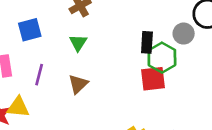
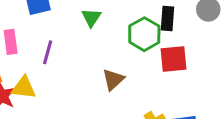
green hexagon: (162, 58) -> (144, 34), moved
brown triangle: (78, 84) -> (113, 80), moved

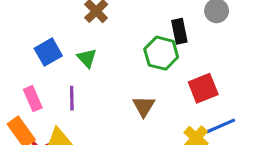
green triangle: (91, 17) -> (87, 58), moved
red square: (174, 59) -> (203, 88), moved

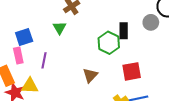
blue square: (48, 52) -> (24, 37), moved
green triangle: (87, 58) -> (60, 28), moved

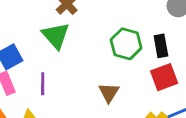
green triangle: (60, 28) -> (56, 36), size x1.5
black rectangle: (124, 31) -> (161, 46), moved

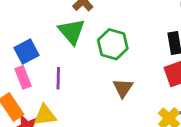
green hexagon: (126, 44) -> (113, 44), moved

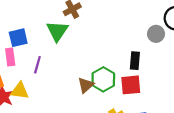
green hexagon: (113, 44) -> (103, 79), moved

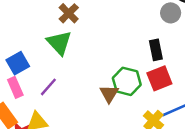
purple line: (37, 65) -> (48, 87), turned 42

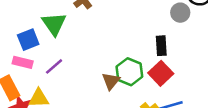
green triangle: (59, 43) -> (54, 24), moved
red square: (159, 78) -> (161, 73), turned -30
pink rectangle: (15, 87) -> (23, 62), turned -60

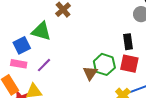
green triangle: (54, 24) -> (41, 31), turned -35
red square: (161, 73) -> (129, 64), turned -30

